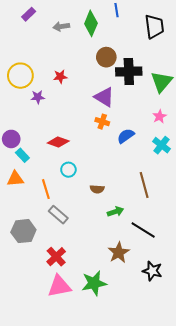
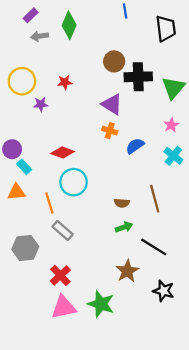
green diamond: (91, 23) -> (69, 25), moved
gray arrow: (61, 26) -> (40, 36), moved
cyan circle: (68, 170) -> (74, 182), size x1.6
brown semicircle: (97, 189) -> (122, 203), moved
green star: (94, 283) -> (101, 304), turned 30

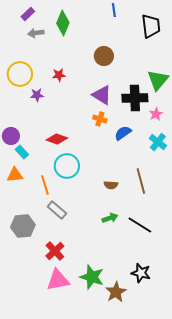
black cross: (138, 77) -> (135, 98), moved
green arrow: (124, 227) -> (110, 218), moved
brown star: (127, 271) -> (116, 292), moved
black star: (164, 291) -> (141, 273), moved

